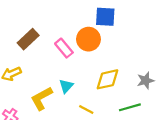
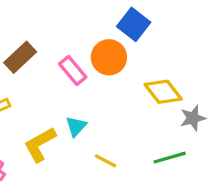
blue square: (105, 17) -> (134, 24), turned 35
yellow diamond: (107, 79) -> (163, 92), moved, turned 65

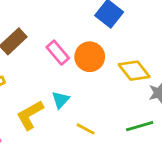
orange circle: (109, 57) -> (90, 57), moved

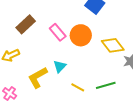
green line: (140, 126) -> (106, 85), moved

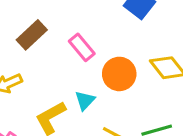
orange circle: (81, 35) -> (119, 74), moved

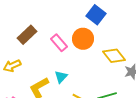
orange circle: (119, 74) -> (83, 39), moved

